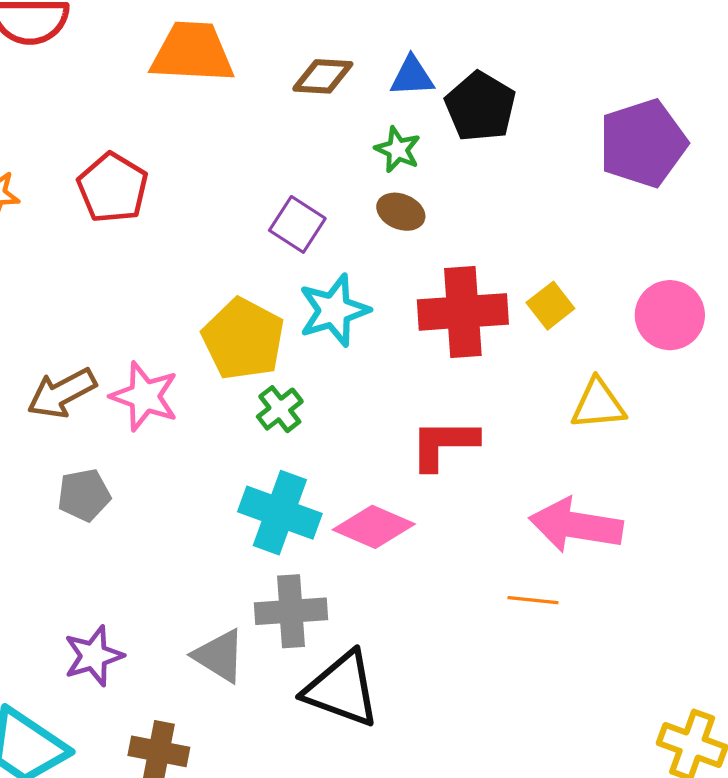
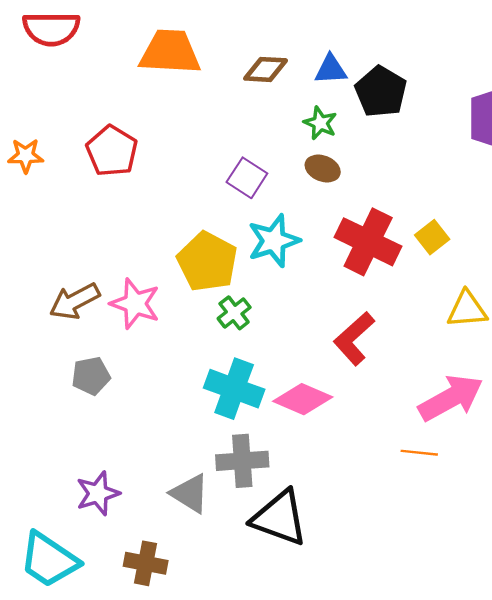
red cross: (463, 312) -> (368, 242), turned 30
red L-shape: (444, 444) -> (354, 339), turned -42
pink arrow: (576, 525) -> (451, 398), turned 142

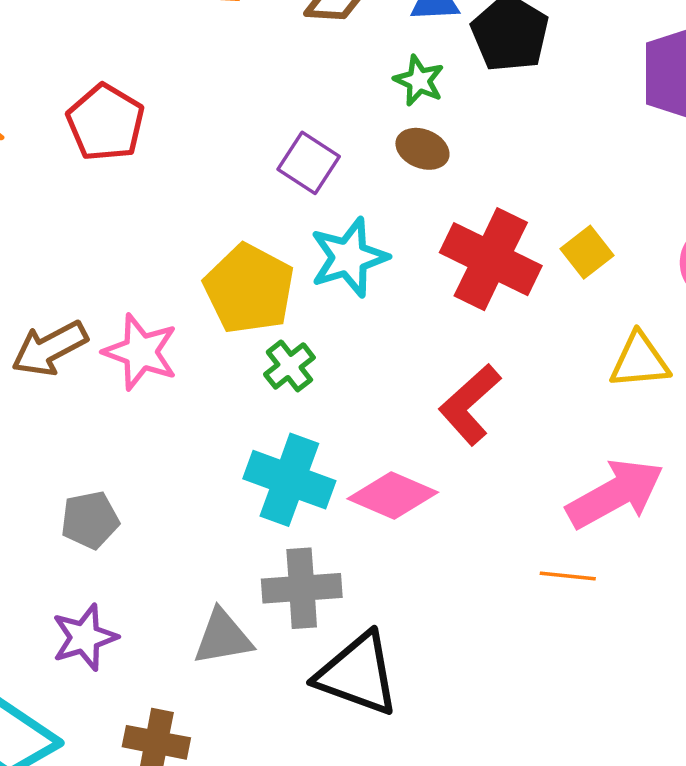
gray pentagon: (91, 376) -> (90, 520), moved
gray triangle: (190, 493) -> (223, 637), turned -42

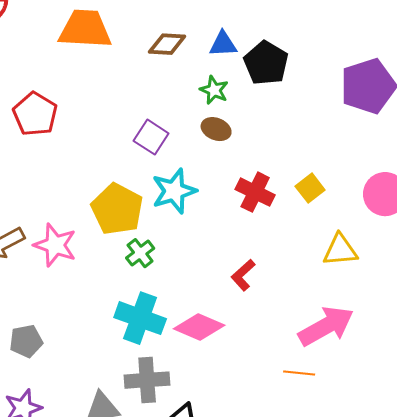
red cross: (491, 259) -> (255, 192), size x0.7
red L-shape: (470, 404) -> (243, 275), size x0.7

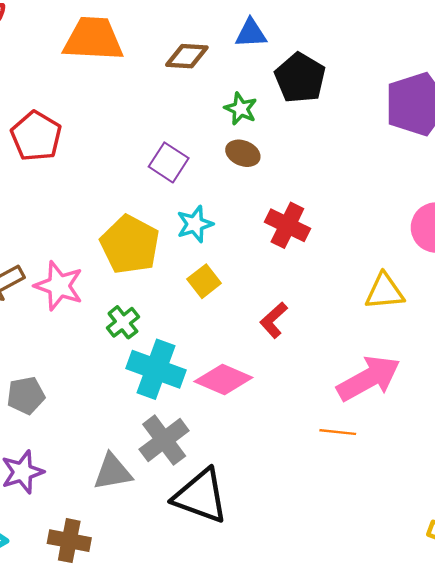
blue triangle: (223, 44) -> (251, 33), moved
yellow square: (310, 188) -> (204, 281), moved
cyan star: (174, 191) -> (195, 224), size x0.7
green cross: (140, 253) -> (123, 322), moved
gray cross: (147, 380) -> (164, 440), turned -33

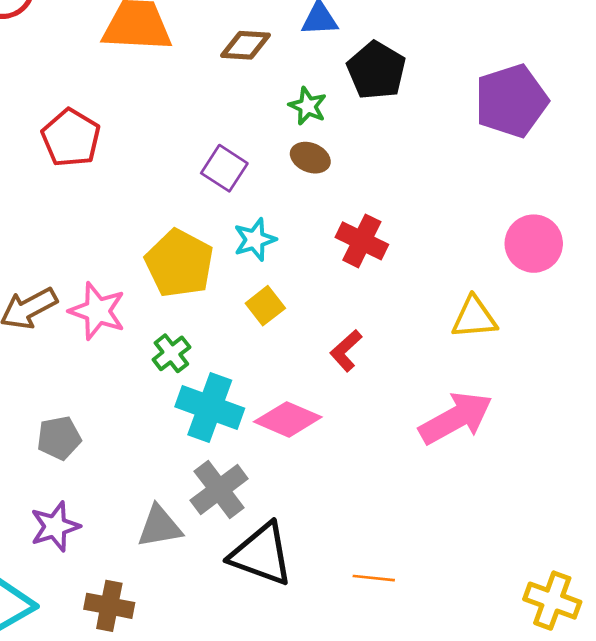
orange line: (338, 432) -> (374, 578), moved

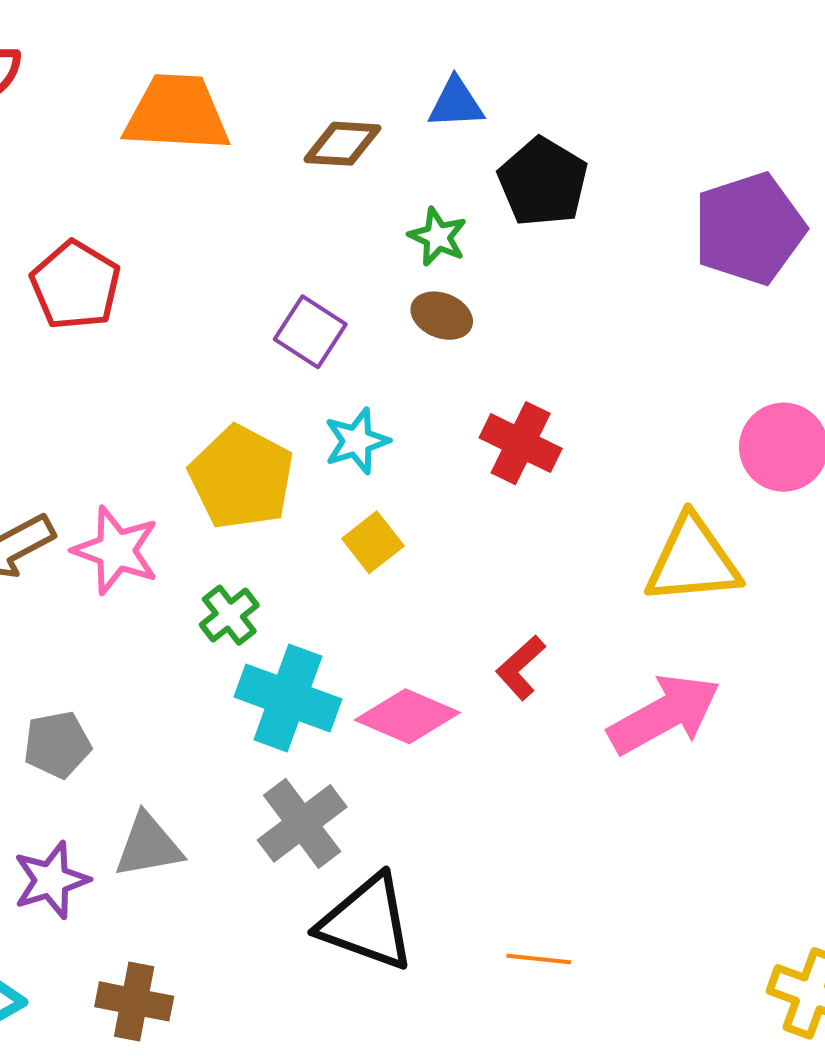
yellow triangle: (474, 318) -> (693, 560), size x1.4
red L-shape: (346, 351) -> (521, 668), moved
gray triangle: (160, 527) -> (148, 846), moved

